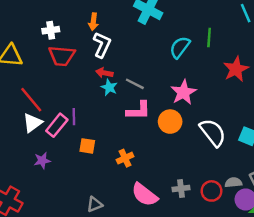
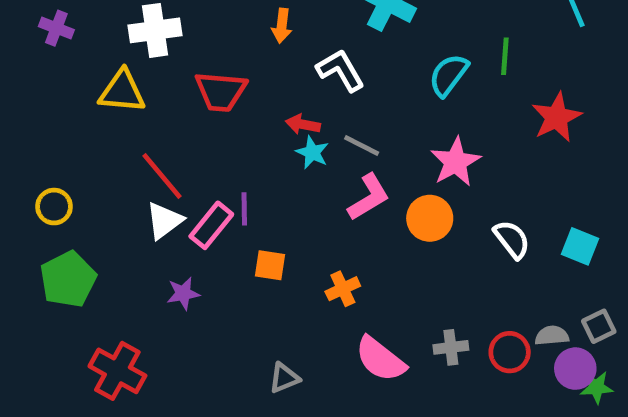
white cross: (51, 30) -> (155, 30), moved, size x1.5
white L-shape: (102, 45) -> (340, 70), moved, turned -55
pink L-shape: (138, 111) -> (369, 197), turned -30
white semicircle: (213, 133) -> (512, 239), size x0.7

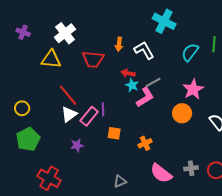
orange arrow: (282, 26) -> (119, 44), moved
white cross: (155, 30) -> (65, 33), turned -30
gray line: (362, 145) -> (153, 82), turned -56
pink L-shape: (369, 197) -> (145, 97), moved

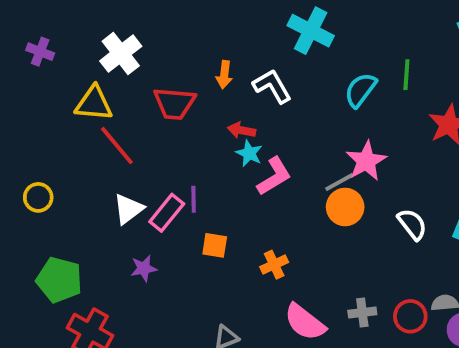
gray line: (153, 82) -> (339, 182), moved
red line: (68, 95) -> (117, 146), moved
green pentagon: (28, 139) -> (59, 280), moved, turned -30

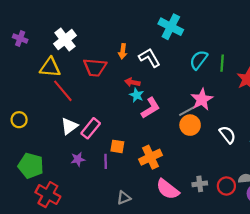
green line: (406, 75) -> (222, 63), moved
purple line: (194, 199) -> (106, 161), moved
orange cross: (274, 265) -> (151, 157), size x1.5

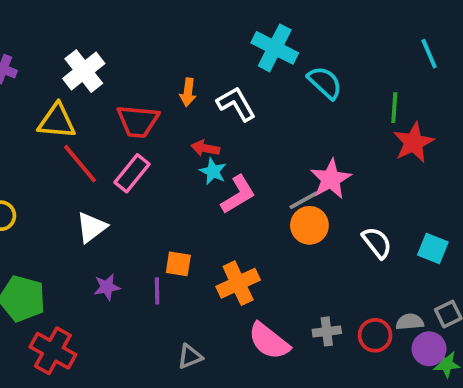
cyan semicircle: (199, 60) -> (325, 83), moved, turned 96
green line: (222, 63) -> (394, 108), moved
pink rectangle: (91, 128) -> (132, 173), moved

